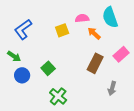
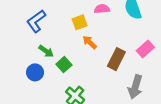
orange arrow: (94, 33) -> (90, 42), moved
green arrow: (14, 56) -> (46, 51), moved
gray arrow: (112, 88) -> (135, 87), size x1.5

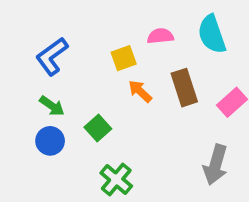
green arrow: (46, 51) -> (52, 106), moved
brown rectangle: (116, 59) -> (184, 88), moved, turned -45

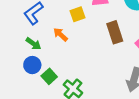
orange arrow: (140, 91) -> (61, 35), moved
green square: (98, 128) -> (49, 76), moved

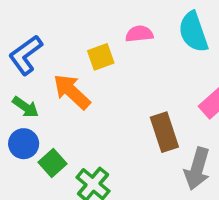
brown rectangle: (115, 32) -> (164, 132), moved
orange arrow: (61, 35) -> (72, 92), size x1.5

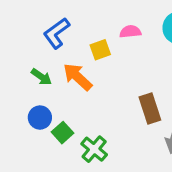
blue L-shape: (26, 55) -> (56, 33), moved
green arrow: (26, 107) -> (41, 77), moved

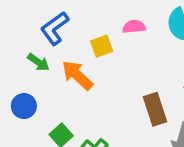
green arrow: (41, 77) -> (38, 62), moved
blue circle: (40, 118) -> (24, 106), moved

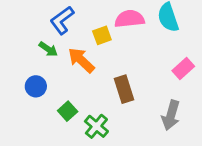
pink semicircle: (134, 27) -> (130, 19), size x1.5
brown rectangle: (155, 109) -> (124, 89), moved

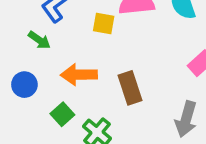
yellow square: (102, 35) -> (104, 24), turned 30
orange arrow: (81, 60) -> (79, 75), moved, turned -44

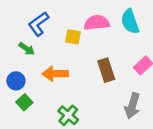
brown rectangle: (130, 88) -> (106, 70), moved
green square: (62, 114) -> (24, 102), moved

